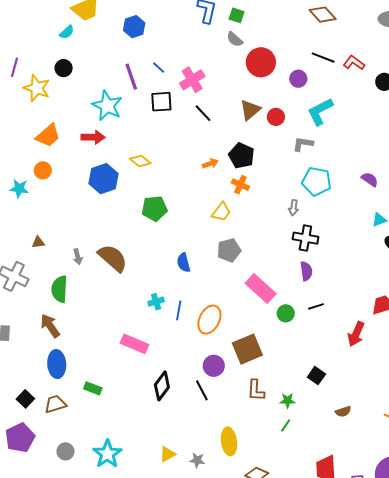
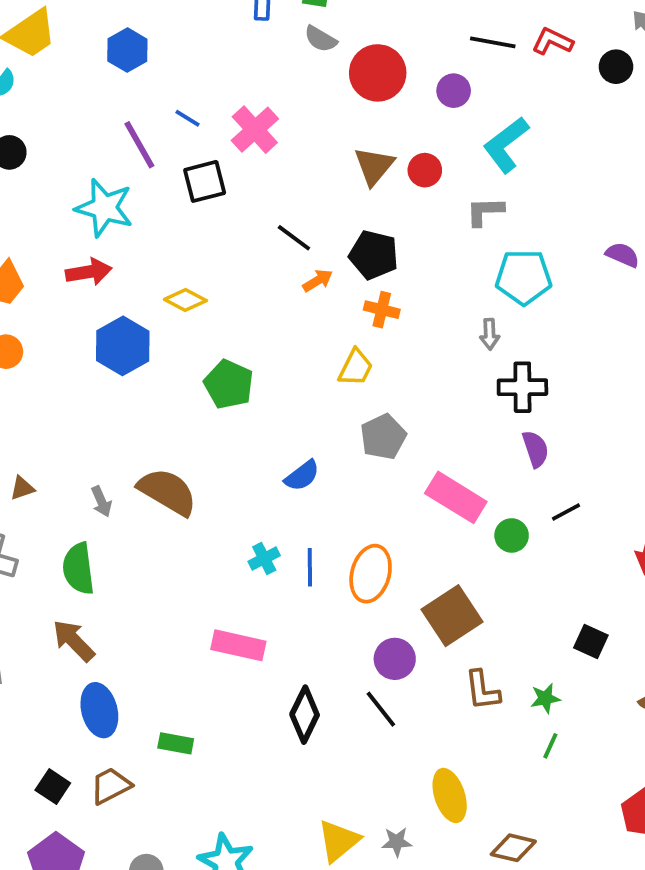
black line: (203, 113) -> (294, 238), moved
green pentagon: (154, 209) -> (229, 384), turned -30
blue semicircle: (183, 263) -> (302, 476), turned -102
yellow triangle: (167, 454) -> (339, 841), size x1.4

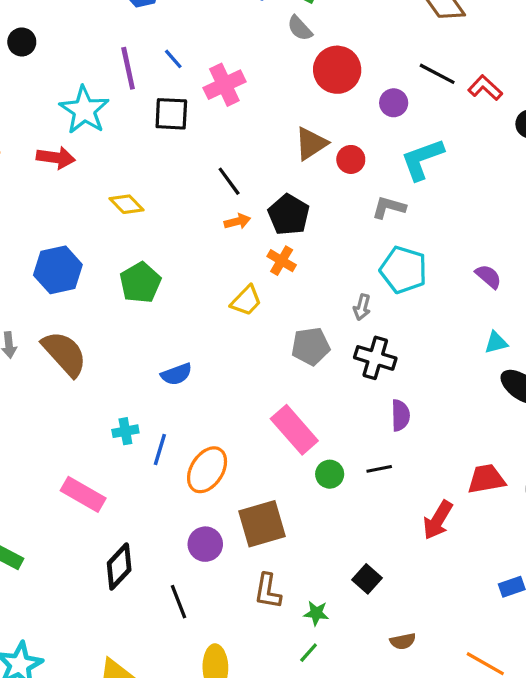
blue hexagon: (123, 346) -> (58, 270), moved
gray pentagon: (383, 437) -> (311, 346), moved
purple semicircle: (535, 449) -> (400, 415), moved
black line: (381, 709) -> (179, 602), moved

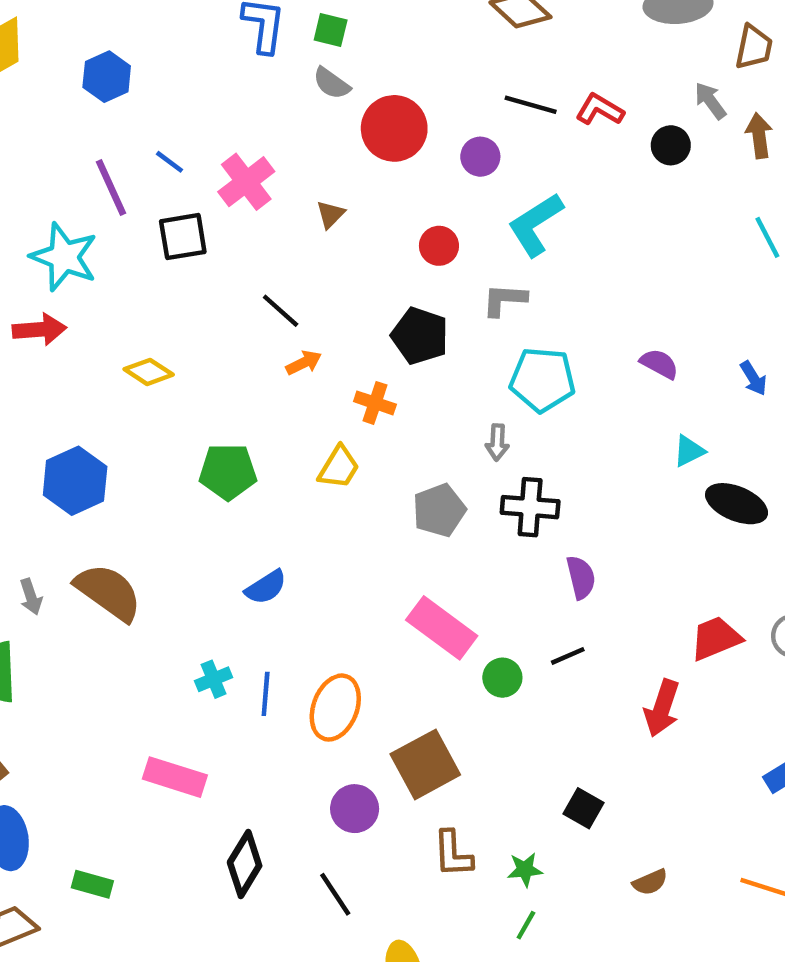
brown triangle: (311, 144) -> (330, 214), moved, size x0.6
black pentagon: (289, 215) -> (420, 336), moved
green pentagon: (140, 283) -> (228, 472), moved, turned -30

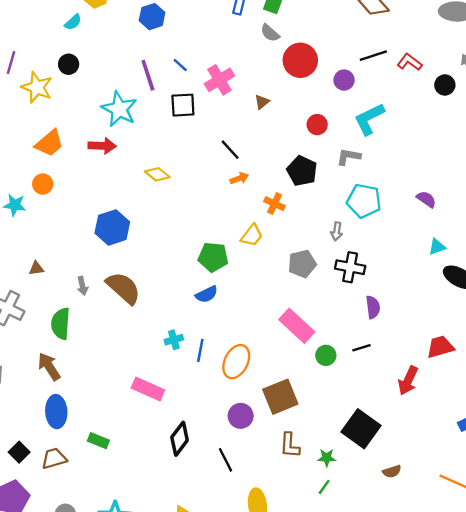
black line: (531, 105) -> (373, 56), turned -40
green pentagon: (228, 472) -> (213, 257), moved
black square: (583, 808) -> (361, 429), size x1.8

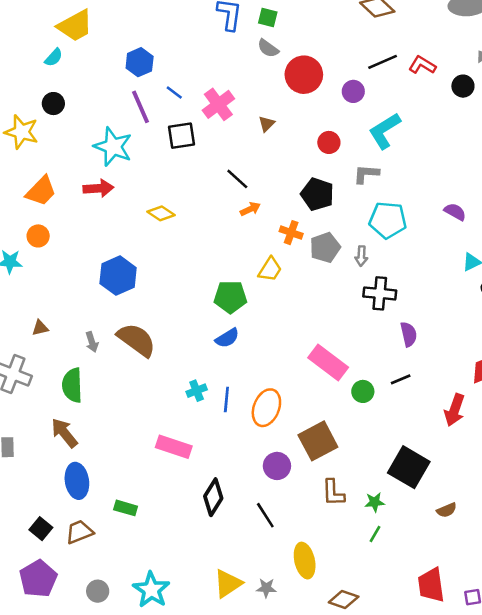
blue hexagon: (152, 17) -> (140, 62), moved
gray pentagon: (302, 264) -> (325, 248), moved

